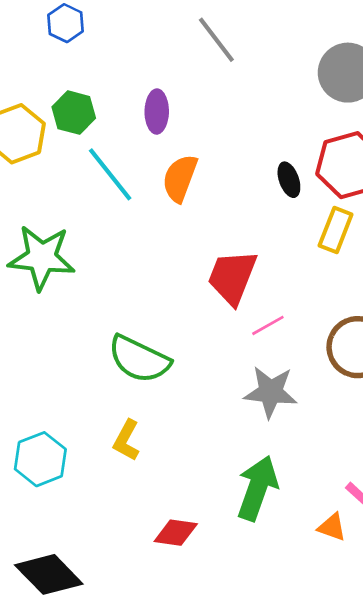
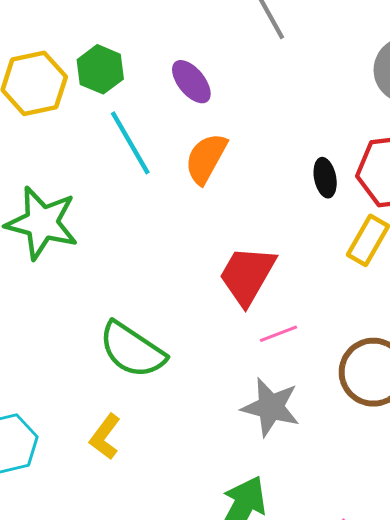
purple ellipse: (157, 112) -> (191, 82), turned -48

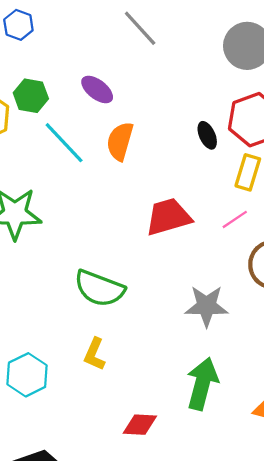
red trapezoid: (247, 275) -> (168, 217), turned 57
pink line: (278, 334) -> (235, 219), moved

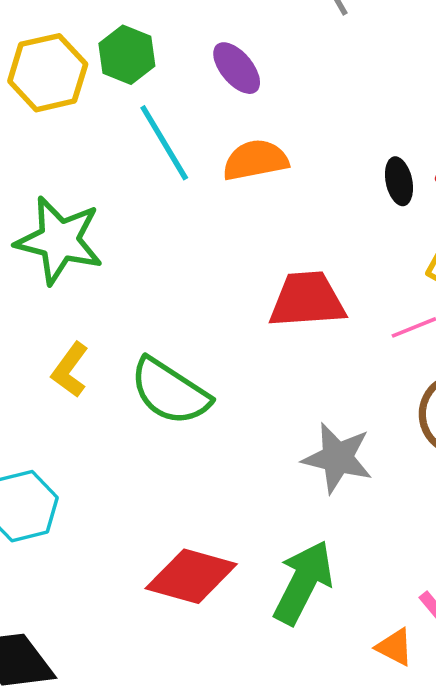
orange semicircle: (120, 141) -> (255, 160), turned 51
yellow L-shape: (95, 354) -> (70, 370), moved
red diamond: (140, 425) -> (191, 576), moved, size x1.5

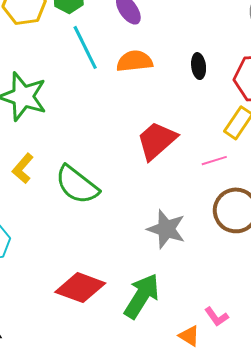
black ellipse: (399, 181) -> (199, 66), moved
red trapezoid: (307, 300) -> (157, 141), turned -42

